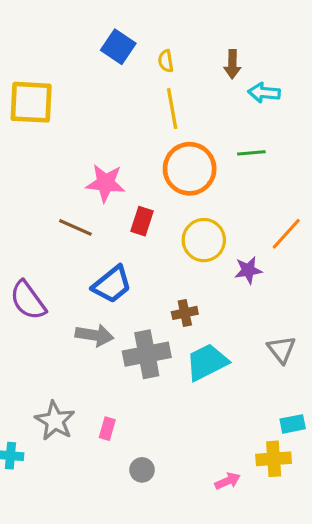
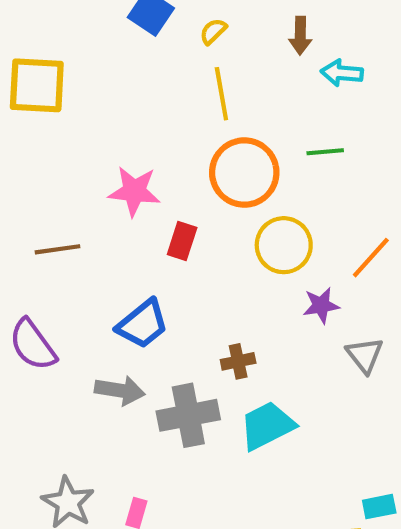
yellow semicircle: (166, 61) -> (213, 31), turned 55
brown line: (75, 227) -> (58, 249), moved, turned -32
yellow circle: (204, 240) -> (284, 245), moved
gray triangle: (281, 349) -> (365, 355), moved

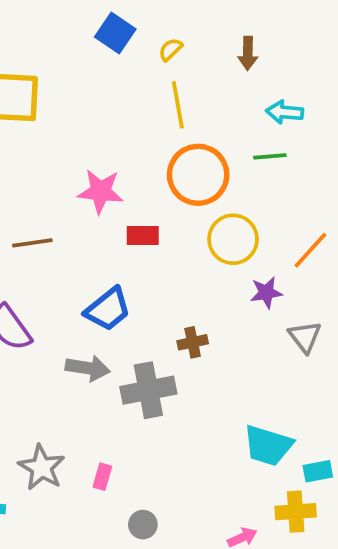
cyan arrow: (342, 73) -> (285, 112), moved
red rectangle: (182, 241) -> (143, 236), turned 72
cyan trapezoid: (267, 426) -> (268, 445), moved, turned -136

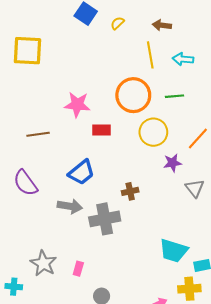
brown arrow: (248, 53) -> (162, 25), turned 96
yellow line: (178, 105) -> (150, 55), moved
green line: (270, 156) -> (175, 96), moved

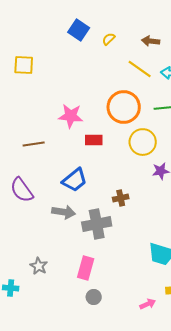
yellow square: (28, 51) -> (24, 65), size x0.7
yellow line: (150, 55) -> (140, 69), turned -45
gray star: (43, 263) -> (39, 266), size x0.7
pink rectangle: (78, 269) -> (86, 268), moved, size x1.6

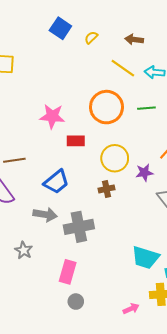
yellow circle: (143, 142) -> (115, 158), moved
brown line: (34, 144) -> (14, 160), moved
brown cross: (121, 198) -> (106, 189), moved
gray star: (39, 266) -> (24, 250), moved

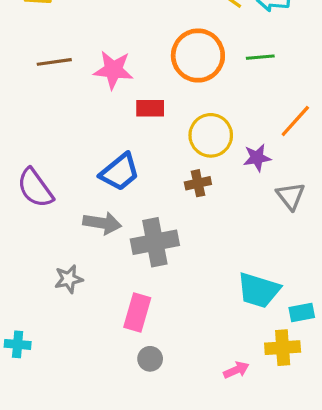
brown line: (14, 160) -> (54, 62), moved
gray star: (24, 250) -> (69, 279), turned 30

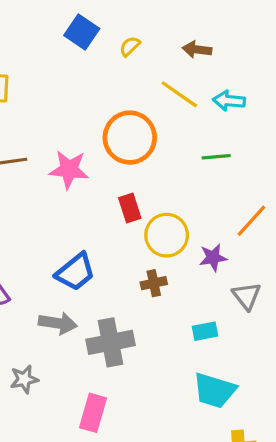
orange circle: (198, 56) -> (130, 138), moved
red rectangle: (150, 108) -> (130, 208), moved, turned 72
cyan rectangle: (302, 313) -> (205, 331), moved

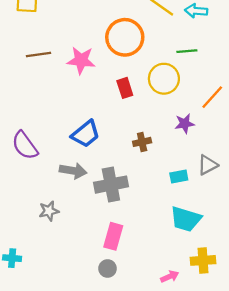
yellow circle: (167, 235) -> (164, 79), moved
gray triangle: (247, 296) -> (208, 165), moved, turned 40
pink rectangle: (93, 413) -> (113, 236), moved

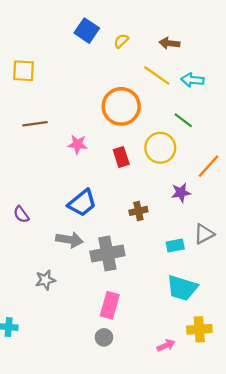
green line: (187, 51) -> (183, 120), turned 42
pink star: (81, 60) -> (78, 144), moved, size x0.7
purple semicircle: (25, 145) -> (21, 214), size x0.6

